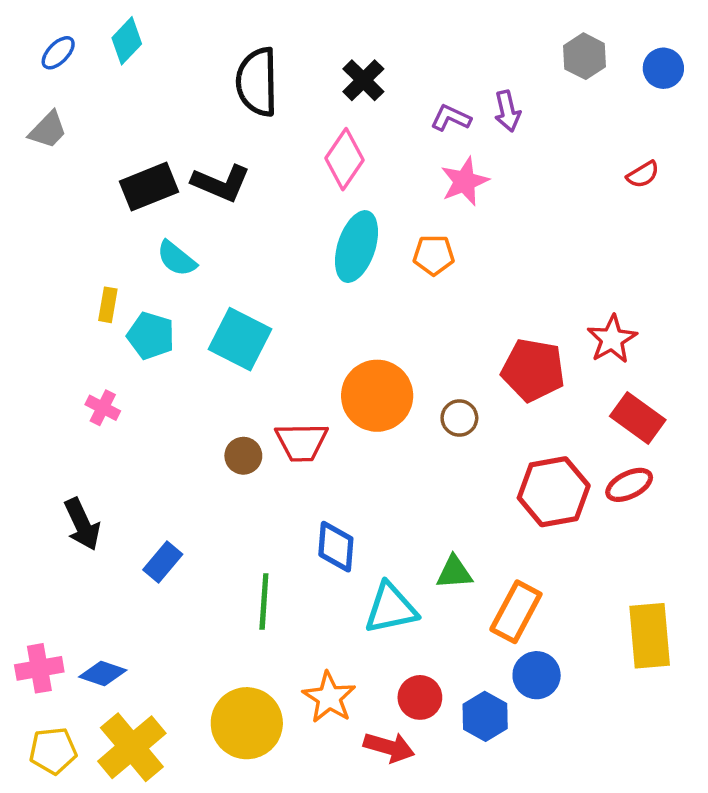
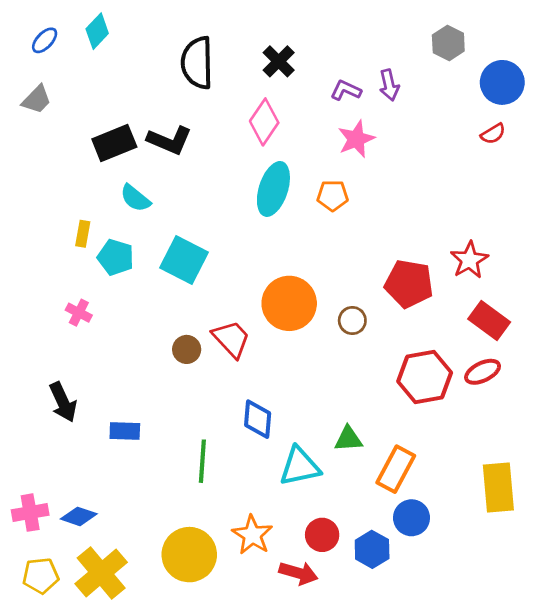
blue circle: (663, 68) -> (502, 82), moved, size x1.4
red trapezoid: (302, 442) -> (231, 339), turned -132
blue rectangle: (163, 562) -> (125, 431), turned 52

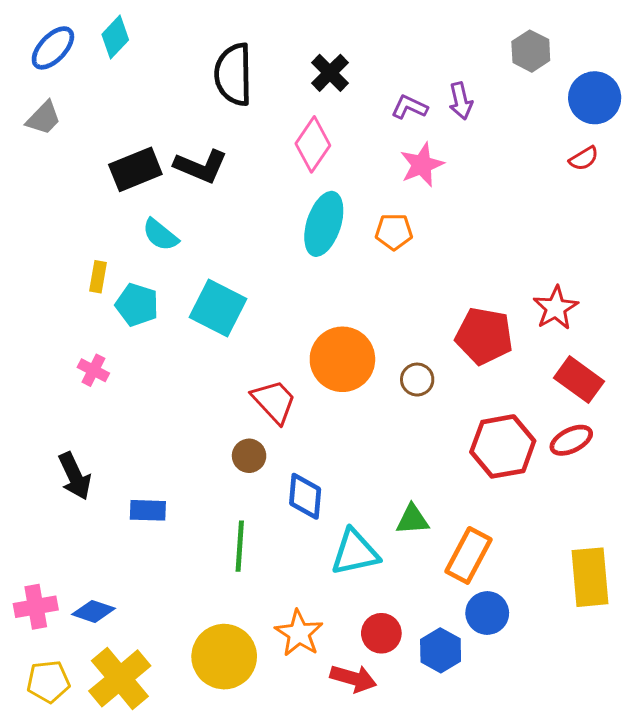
blue ellipse: (45, 40) -> (53, 48), size x1.4
brown circle: (187, 349) -> (249, 456), moved

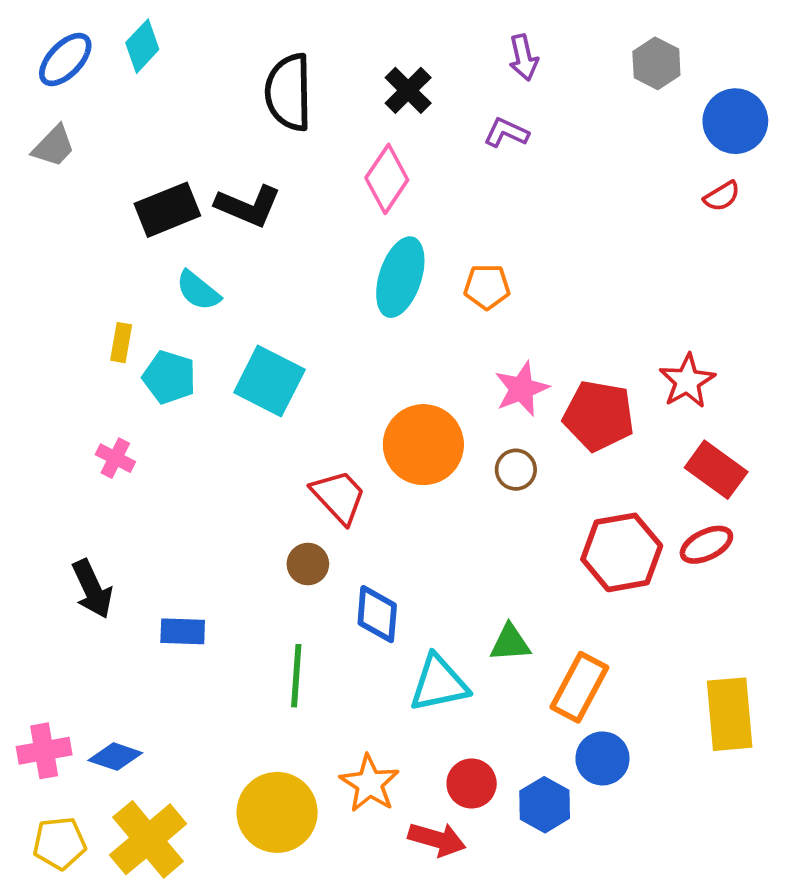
purple arrow: (461, 101) -> (524, 58), moved
pink star: (422, 165) -> (522, 389), moved

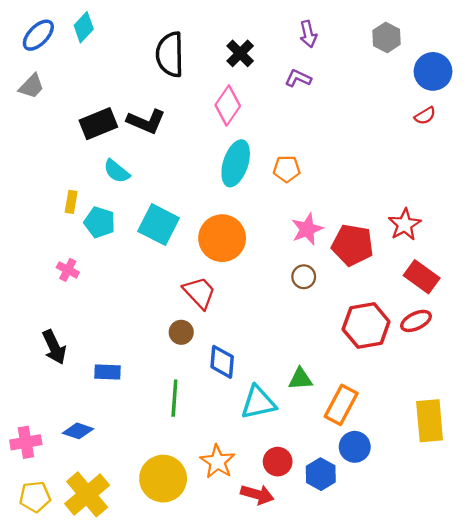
orange circle: (423, 445) -> (222, 238), moved
blue diamond: (115, 757) -> (78, 431), moved

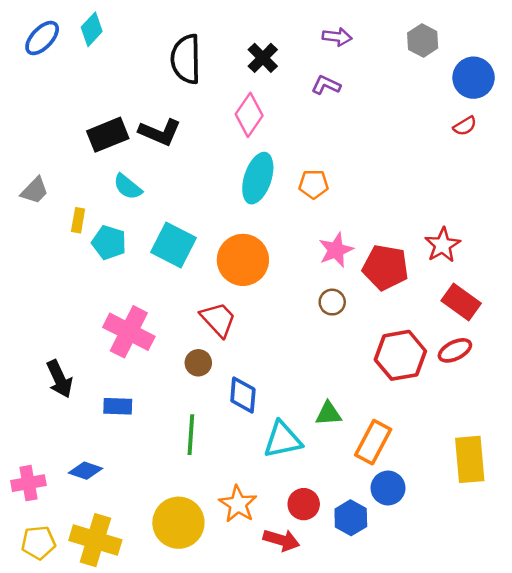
purple arrow: (308, 34) -> (337, 37), turned -70
gray trapezoid: (32, 86) -> (35, 190), moved
pink cross: (68, 270) -> (129, 332), moved, size x2.0
yellow cross: (87, 494) -> (95, 540), turned -33

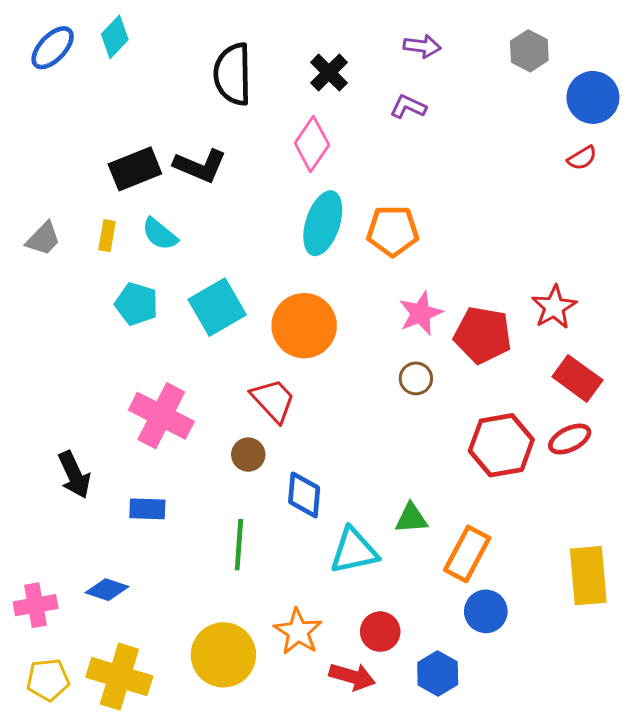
orange pentagon: (314, 184) -> (393, 231), size x1.4
yellow rectangle: (78, 220) -> (107, 236), moved
cyan square: (174, 245) -> (217, 307), turned 33
blue hexagon: (351, 518) -> (438, 673), moved

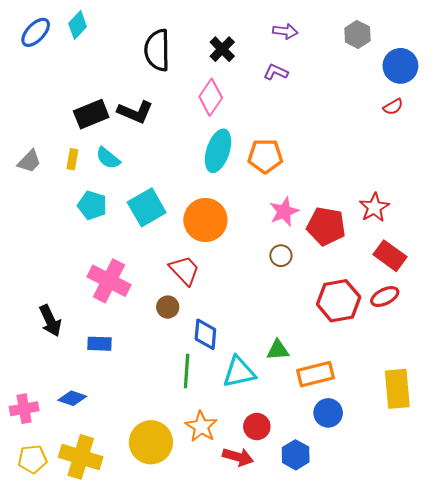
green line: (239, 545) -> (187, 371), moved
orange rectangle: (467, 554) -> (316, 374), turned 48

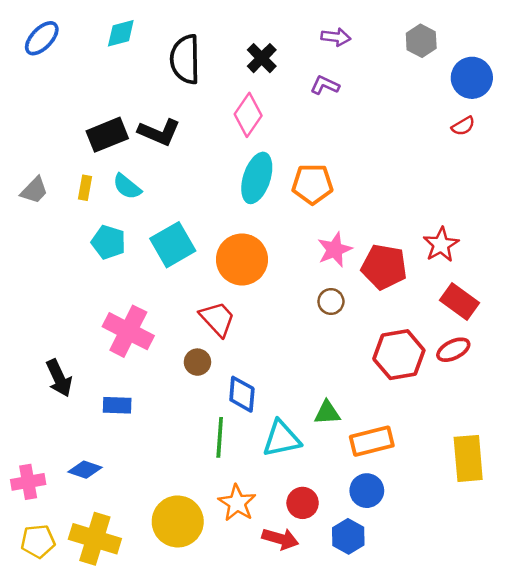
cyan diamond: (78, 25) -> (121, 33), moved, turned 32
blue circle: (328, 413) -> (367, 491), moved

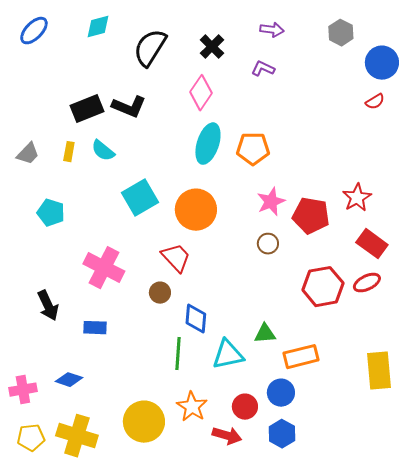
black semicircle: (185, 59) -> (150, 48), turned 33
cyan pentagon: (108, 242) -> (51, 213), moved
blue circle: (367, 491) -> (281, 393), moved

